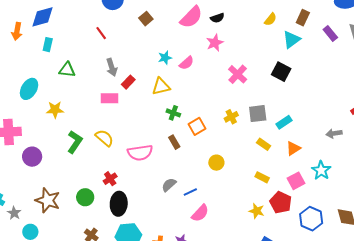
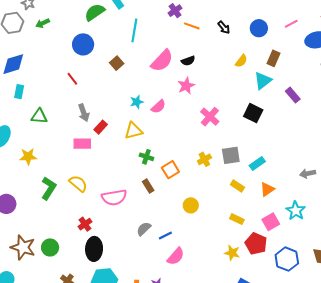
purple rectangle: (330, 34) -> (293, 95), moved
green circle: (85, 197) -> (50, 247), moved

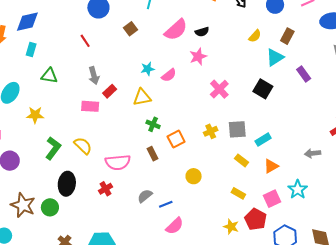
red cross: (85, 224) -> (106, 189), moved
black ellipse: (94, 249) -> (67, 184), moved

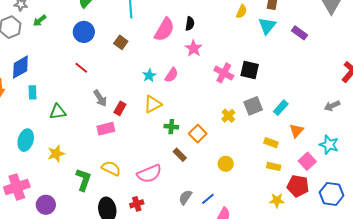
black semicircle: (202, 32) -> (190, 24), turned -48
black square: (263, 89) -> (250, 70), moved
yellow rectangle: (242, 160) -> (271, 143), moved
red cross: (106, 189) -> (137, 204), moved, turned 32

